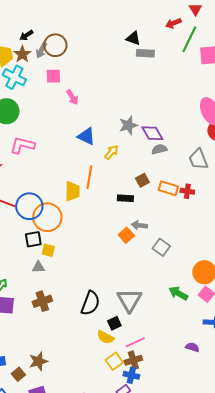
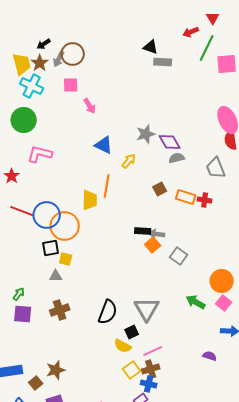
black rectangle: (125, 198) -> (143, 231), moved
orange square: (126, 235) -> (153, 245), moved

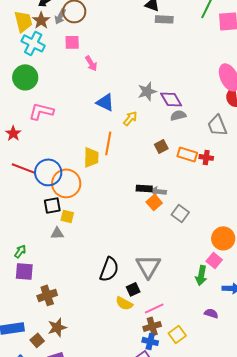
green arrow: (196, 302) -> (201, 275), moved, turned -108
pink square: (224, 303) -> (214, 260), moved
brown cross: (60, 310) -> (47, 295), moved
yellow square: (132, 370) -> (177, 334), moved

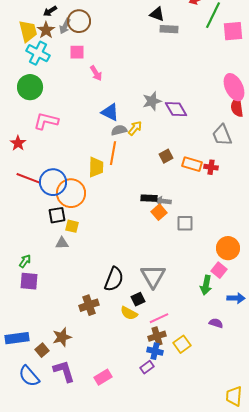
gray semicircle: (178, 115) -> (119, 130), moved
gray square: (180, 213) -> (185, 223), turned -36
brown cross: (47, 295) -> (89, 305), moved

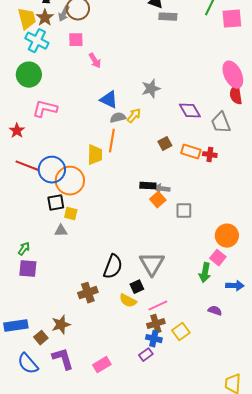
purple diamond: (176, 109) -> (190, 111), moved

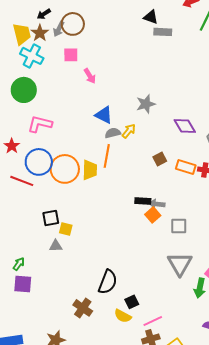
blue circle: (52, 170) -> (39, 162), moved
orange circle: (70, 181) -> (65, 169), moved
gray triangle: (152, 264) -> (180, 264), moved
brown cross: (88, 293) -> (83, 308), turned -36

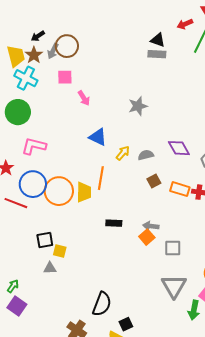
black triangle: (151, 17) -> (158, 40), moved
gray star: (146, 104) -> (138, 106), moved
gray semicircle: (113, 133) -> (146, 155), moved
black rectangle: (143, 201) -> (114, 223), moved
purple square: (23, 284) -> (17, 306), turned 30

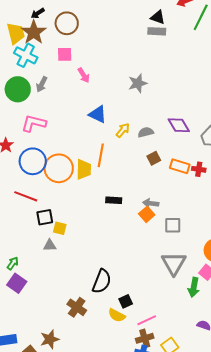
gray arrow: (53, 51) -> (42, 84), moved
brown star: (34, 55) -> (34, 32), size x1.4
red line: (16, 203) -> (26, 196), moved

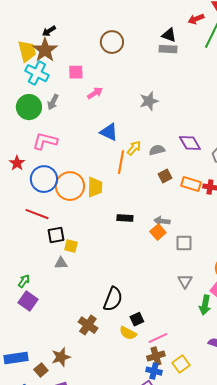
brown circle: (67, 23) -> (112, 42), moved
pink arrow: (84, 75) -> (95, 93), turned -91
orange line: (101, 155) -> (121, 162), moved
gray triangle: (174, 263) -> (185, 281), size x0.6

